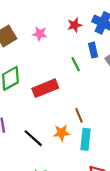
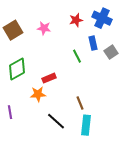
red rectangle: (45, 88) -> (49, 78), size x0.6
orange star: (62, 133) -> (38, 94), moved
black line: (33, 138) -> (56, 121), moved

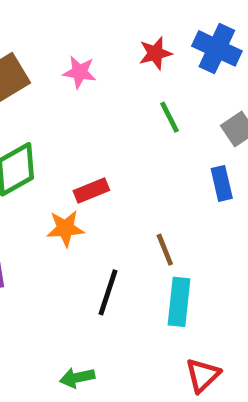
blue rectangle: (93, 43) -> (222, 183), moved
green line: (77, 56) -> (170, 117), moved
black line: (56, 121) -> (108, 292), turned 66

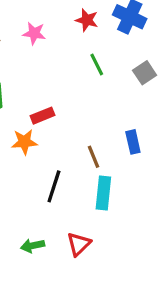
red star: (155, 53) -> (87, 20), turned 30
blue rectangle: (222, 183) -> (133, 142), moved
red triangle: (203, 375) -> (79, 244), moved

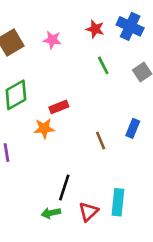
blue rectangle: (133, 142) -> (133, 128), turned 36
black line: (54, 186) -> (64, 187), moved
cyan rectangle: (103, 193) -> (118, 202), moved

